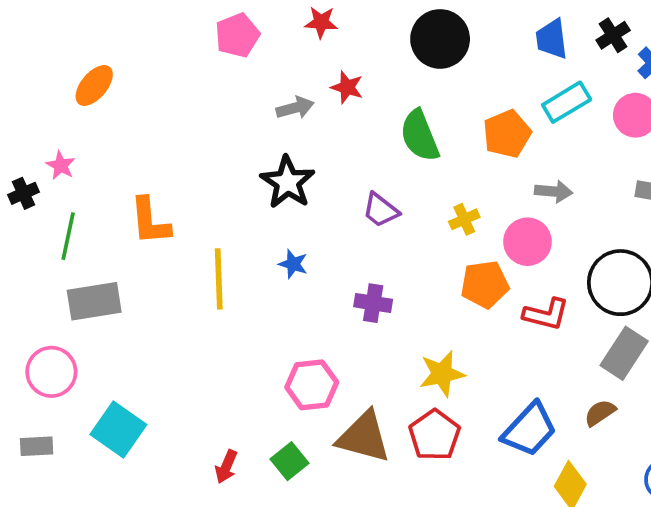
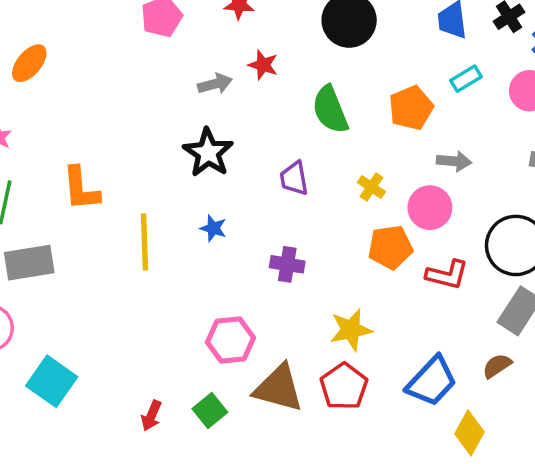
cyan rectangle: (567, 102) -> (466, 79), size x0.7
purple trapezoid: (381, 210) -> (294, 178), turned 42
yellow cross: (464, 219) -> (371, 187), turned -32

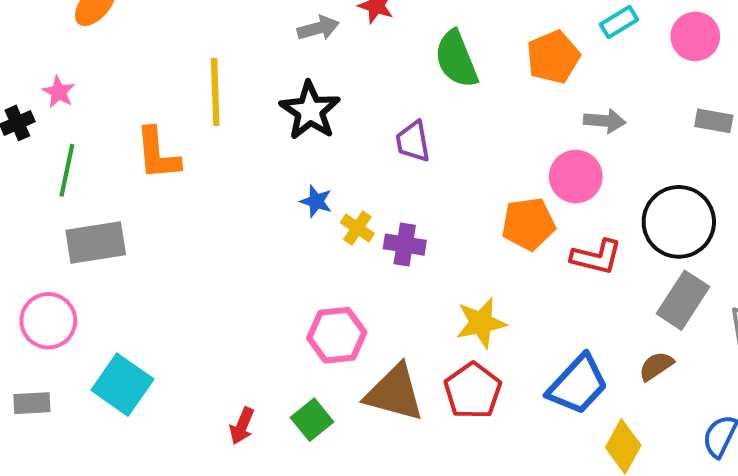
yellow cross: (371, 187) -> (357, 228), moved
yellow line: (144, 242) -> (215, 92), moved

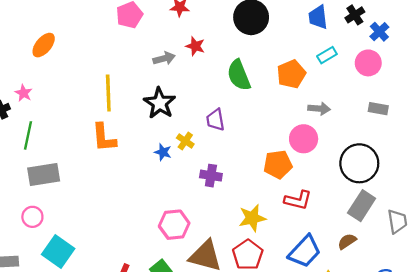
orange L-shape: (157, 154) -> (104, 138), moved
yellow cross: (357, 228) -> (185, 141), moved
red L-shape: (596, 257) -> (298, 200), moved
pink circle: (48, 321) -> (32, 217), moved, size x0.7

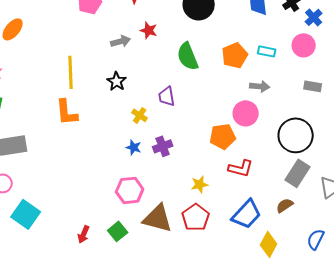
cyan rectangle: (327, 55) -> (267, 51), moved, turned 42
black star: (160, 103) -> (117, 81), size x0.7
blue star: (163, 152) -> (134, 147), moved
purple cross: (211, 176) -> (163, 146), turned -30
yellow star: (252, 218) -> (200, 184), size x0.7

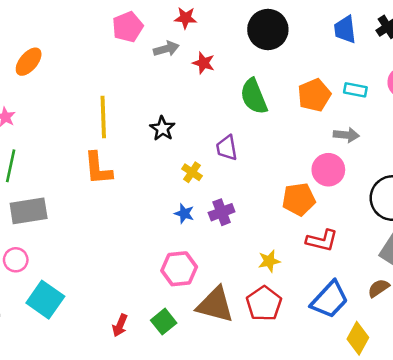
gray arrow: (121, 41) -> (166, 49), moved

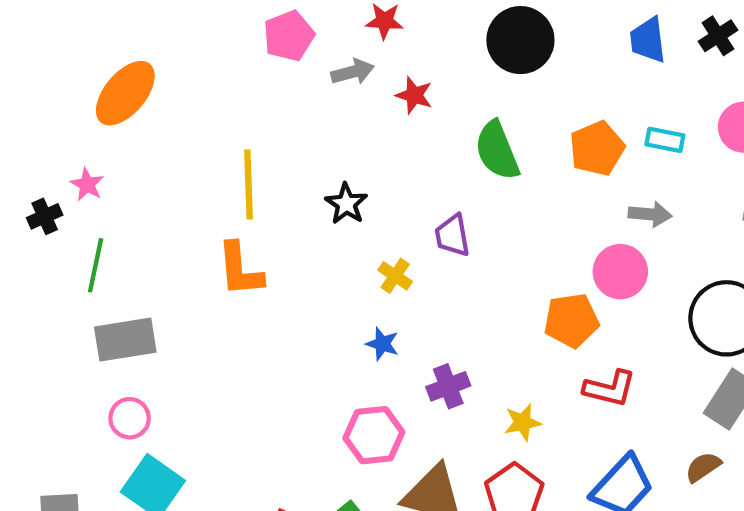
orange ellipse: (29, 62) -> (125, 93), size x1.4
purple cross: (222, 212) -> (448, 386), moved
pink circle: (16, 260) -> (130, 418), moved

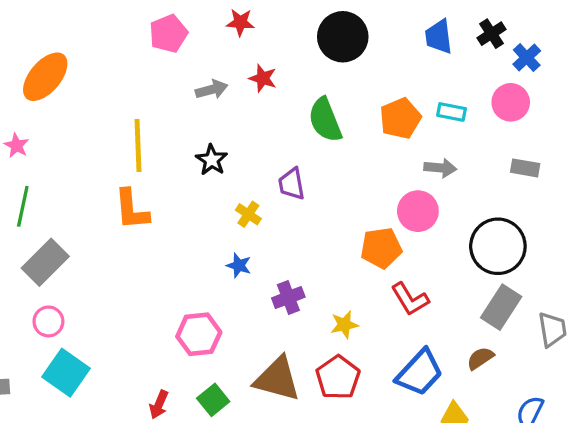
gray arrow: (353, 72) -> (212, 90), moved
gray rectangle: (125, 340) -> (45, 262), turned -36
red L-shape: (610, 388) -> (410, 299), turned 45
pink hexagon: (374, 435) -> (199, 334), moved

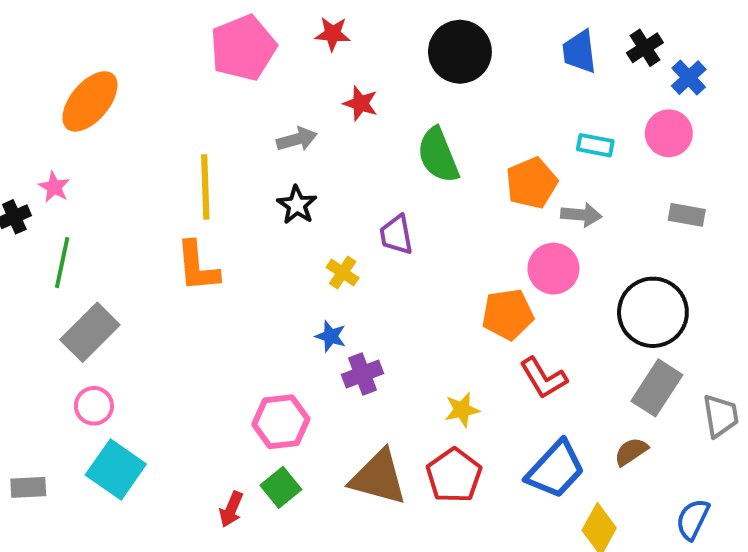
pink pentagon: (168, 34) -> (243, 48), size x1.4
gray arrow: (212, 90) -> (297, 139), moved
orange pentagon: (400, 118) -> (532, 183), moved
purple cross: (288, 297) -> (362, 374), moved
green square: (213, 400) -> (281, 487), moved

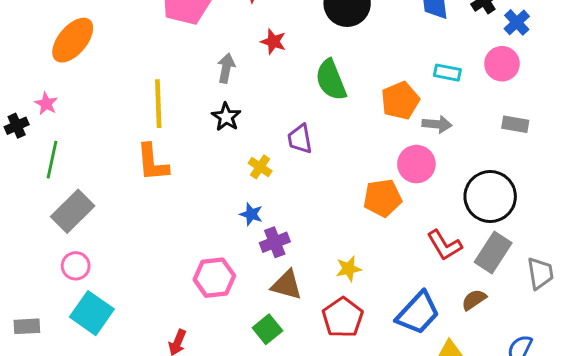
gray arrow: (297, 139) -> (226, 68), turned -64
red L-shape: (544, 378) -> (444, 245), moved
brown triangle: (378, 477) -> (287, 285), moved, size x0.7
green square: (281, 487) -> (267, 329), moved

